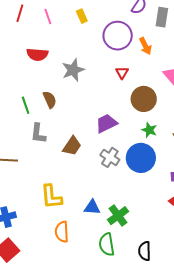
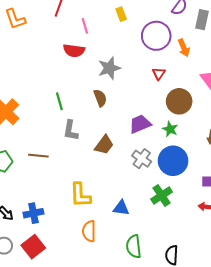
pink line: (48, 17) -> (85, 26), moved
brown semicircle: (50, 100) -> (100, 98), moved
green star: (149, 130) -> (170, 129), moved
green cross: (118, 216) -> (162, 196), moved

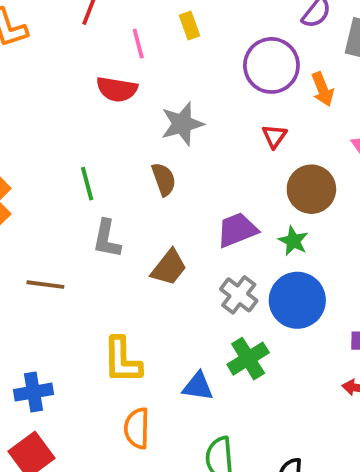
yellow rectangle: (121, 14) -> (189, 25), moved
green cross: (162, 196) -> (248, 359), moved

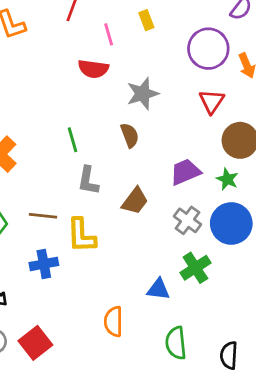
red triangle: (274, 136) -> (212, 101), size x1.4
yellow L-shape: (122, 360) -> (81, 235), moved
blue cross: (33, 392) -> (44, 264), moved

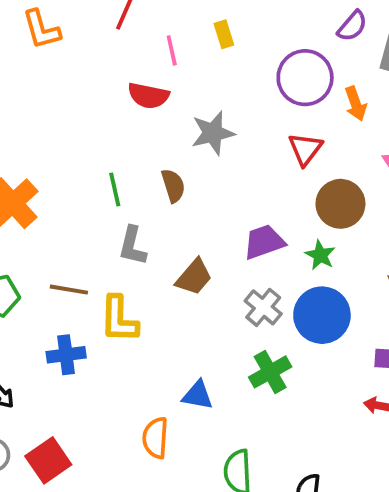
brown semicircle: (130, 135) -> (173, 186), moved
blue triangle: (158, 289) -> (198, 395), moved

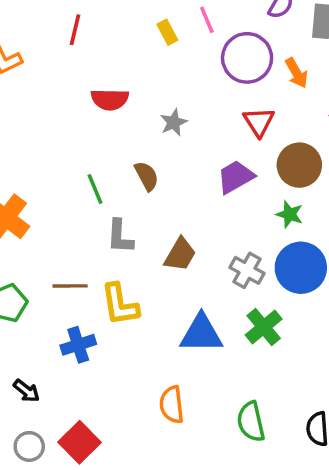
pink line: (172, 50) -> (207, 20), moved
gray star: (213, 133) -> (174, 122), size x0.7
purple trapezoid: (264, 242) -> (235, 177), moved
blue triangle: (198, 395) -> (201, 334), moved, size x1.5

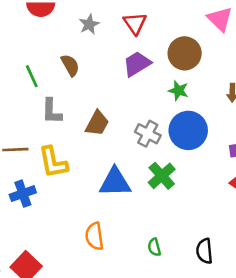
red triangle: (259, 122) -> (135, 23), moved
green semicircle: (251, 422) -> (154, 247), size x0.6

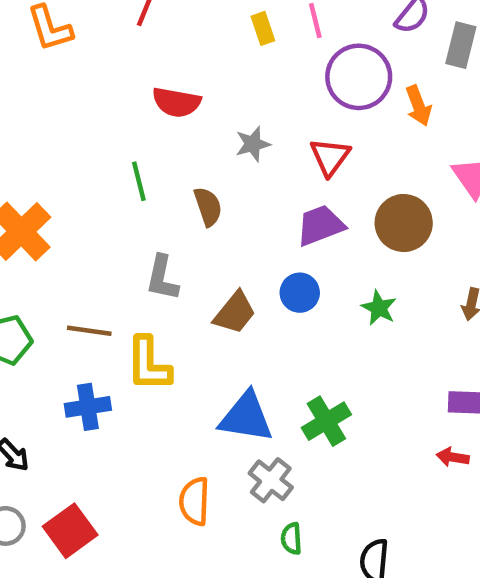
green line: (32, 76) -> (139, 181), moved
green star: (178, 91) -> (379, 308), moved
blue circle: (188, 130) -> (300, 293), moved, size x0.6
gray cross: (148, 134) -> (271, 480), moved

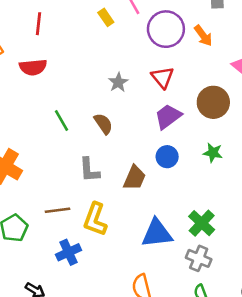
red semicircle: (176, 102) -> (33, 67), moved
yellow L-shape: (149, 364) -> (95, 219), turned 36
gray cross: (271, 480) -> (199, 258), moved

